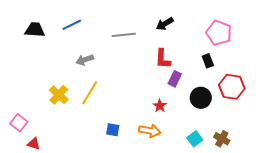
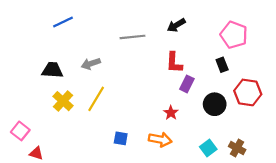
blue line: (72, 25) -> (63, 22), moved
black trapezoid: (35, 30) -> (52, 70), moved

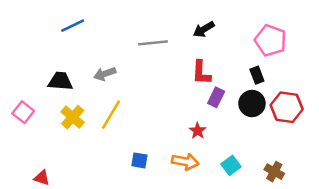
black circle: (215, 104) -> (252, 104), moved
pink square: (20, 131) -> (23, 112), moved
cyan square: (208, 148) -> (231, 165), moved

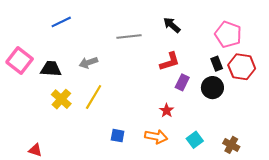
black arrow: (204, 29) -> (172, 25), turned 72
red L-shape: (201, 73) -> (170, 62), turned -110
red hexagon: (287, 107) -> (242, 67), moved
pink square: (23, 112) -> (20, 60), moved, size x1.4

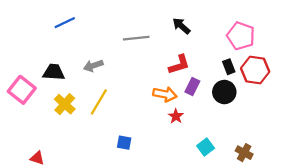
pink square: (20, 60) -> (22, 90), moved
orange arrow: (156, 137) -> (165, 94), moved

